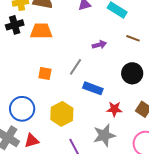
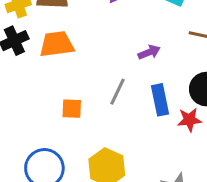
blue rectangle: (93, 88) -> (160, 100), moved, turned 66
red star: (114, 109) -> (189, 120), moved

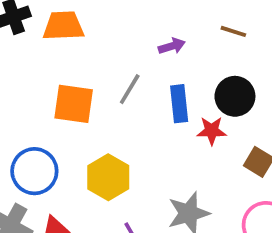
orange square: (72, 109) -> (74, 104), size x1.6

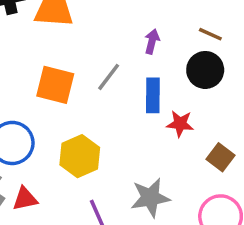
purple arrow: (172, 46) -> (152, 41), turned -65
black circle: (235, 96) -> (205, 70), moved

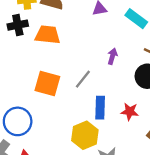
blue rectangle: (153, 95) -> (100, 108), moved
yellow hexagon: (80, 156) -> (85, 135), moved

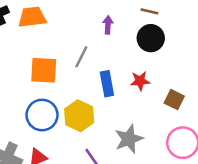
blue circle: (18, 121) -> (42, 115), moved
yellow hexagon: (85, 135) -> (79, 116), moved

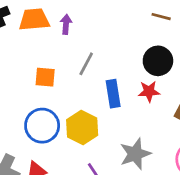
purple arrow: (108, 25) -> (66, 24), moved
black circle: (151, 38) -> (158, 61), moved
orange square: (44, 70) -> (45, 77), size x0.7

